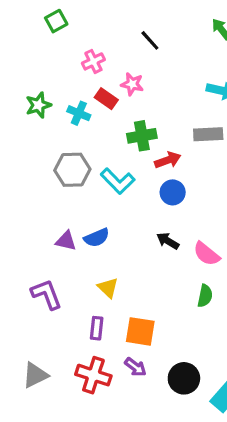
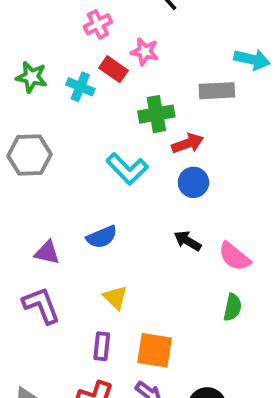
green star: (38, 105) -> (31, 77), turned 30
gray rectangle: (208, 134) -> (217, 91), moved
gray hexagon: (72, 170) -> (30, 155), moved
purple triangle: (66, 241) -> (47, 253), moved

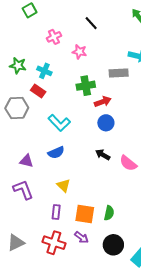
red rectangle: (113, 69) -> (38, 91), moved
cyan L-shape: (127, 169) -> (59, 123), moved
green semicircle: (232, 307) -> (109, 213), moved

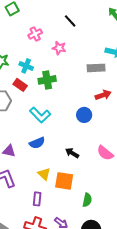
green cross: (86, 86) -> (47, 80), moved
red arrow: (103, 102) -> (103, 95), moved
black arrow: (103, 155) -> (72, 153), moved
orange square: (85, 214) -> (64, 181), moved

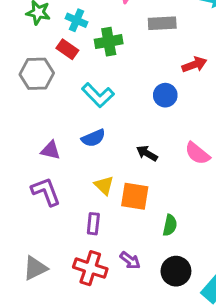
gray rectangle: (96, 68) -> (162, 23), moved

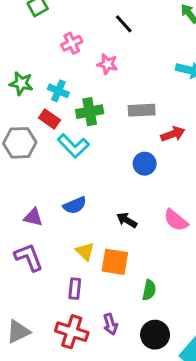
gray rectangle: (162, 23) -> (142, 110), moved
cyan L-shape: (98, 95) -> (73, 146), moved
purple arrow: (130, 260) -> (110, 324), turned 36

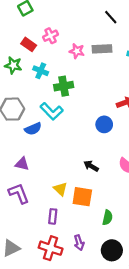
black line: (124, 24) -> (111, 17), moved
gray rectangle: (142, 110) -> (102, 49), moved
red rectangle: (49, 119) -> (29, 44), moved
blue semicircle: (75, 205) -> (33, 129), moved

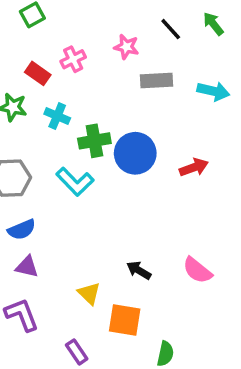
pink star: (77, 51) -> (126, 47), moved
blue circle: (104, 124) -> (135, 153), moved, size x1.5
blue semicircle: (33, 129) -> (22, 230), moved
yellow triangle: (60, 189) -> (89, 293), moved
purple rectangle: (53, 216) -> (77, 352), turned -40

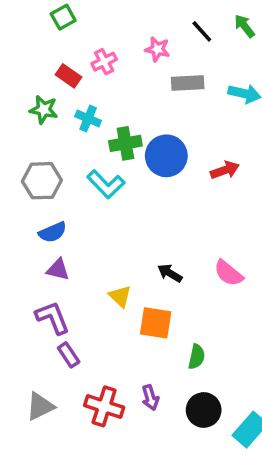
purple rectangle: (77, 352) -> (69, 355), moved

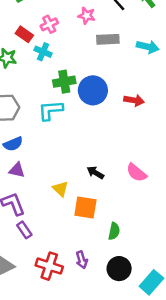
cyan cross: (88, 118) -> (43, 52), moved
red arrow: (225, 170) -> (134, 100), turned 30
cyan L-shape: (106, 184) -> (51, 110), turned 130

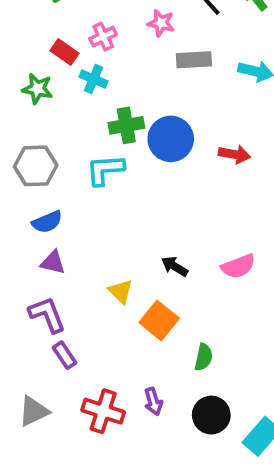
pink semicircle: (137, 173) -> (238, 266), turned -60
orange square: (85, 208) -> (159, 320), turned 30

